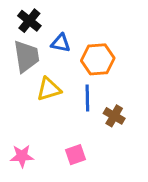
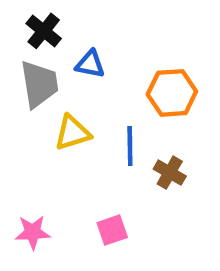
orange hexagon: (98, 59) -> (172, 93), moved

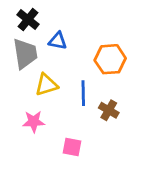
pink square: (112, 230) -> (72, 147), turned 30
pink star: (33, 232) -> (34, 122), moved

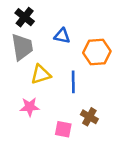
blue triangle: (58, 41) -> (62, 36), moved
brown cross: (109, 110) -> (89, 117), moved

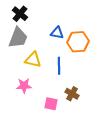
blue triangle: (62, 36) -> (57, 33), moved
gray trapezoid: (22, 47) -> (18, 38), turned 30
yellow triangle: (41, 74) -> (33, 60), turned 30

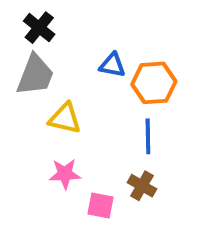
blue line: (59, 66) -> (148, 136), moved
pink star: (24, 86) -> (65, 174), moved

